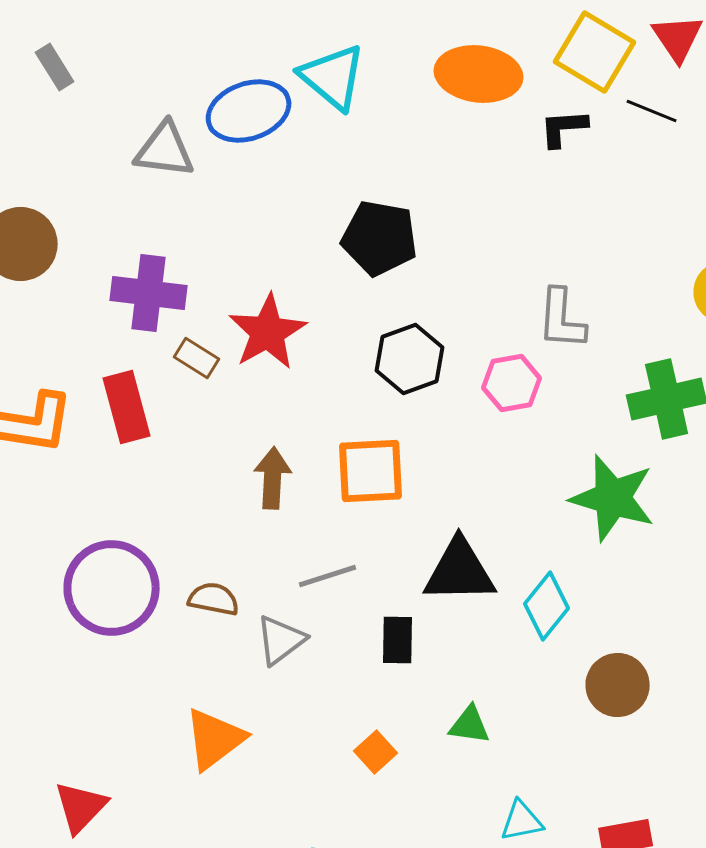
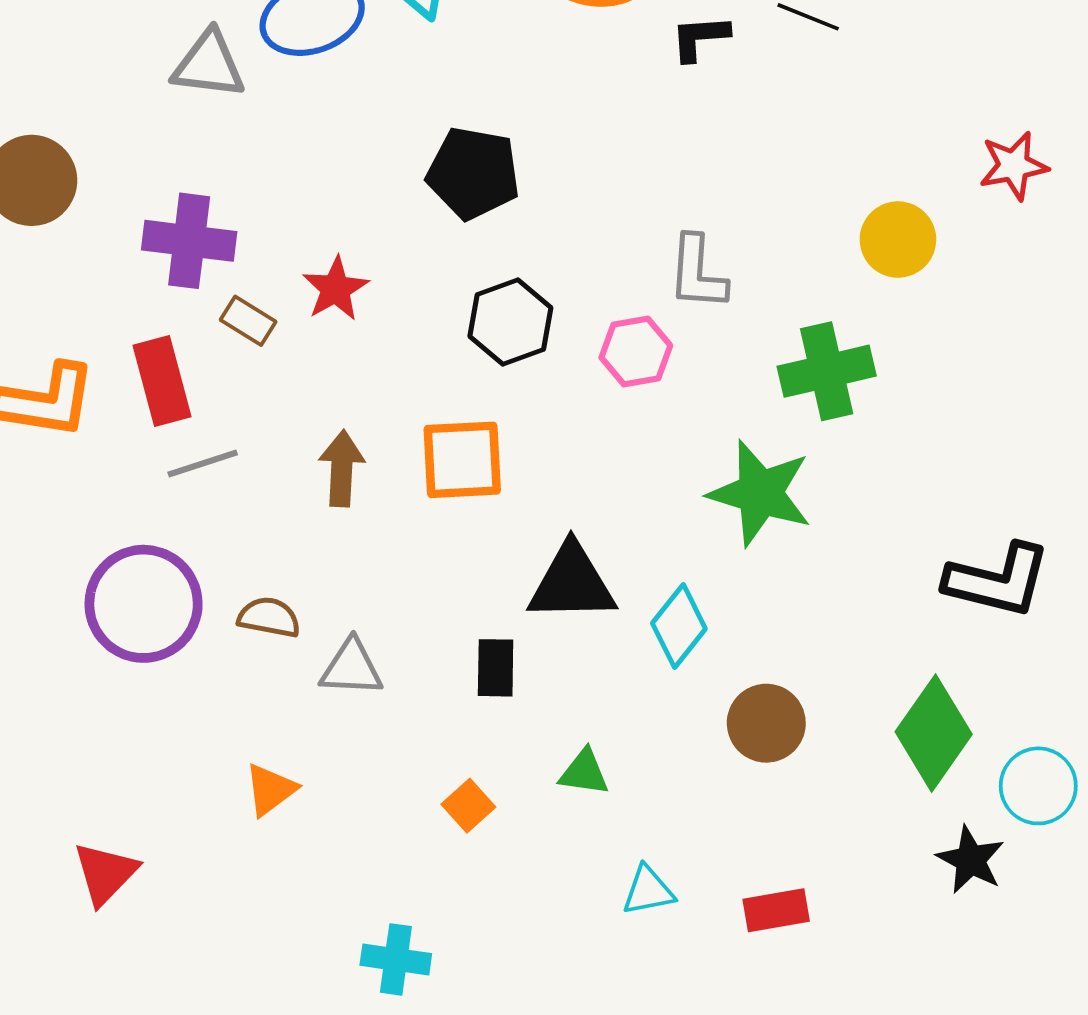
red star: (268, 332) -> (336, 289), size x0.7
gray line: (328, 576) -> (203, 464), moved
gray triangle: (281, 640) -> (352, 668), turned 40
orange triangle: (215, 739) -> (270, 790), size x0.7

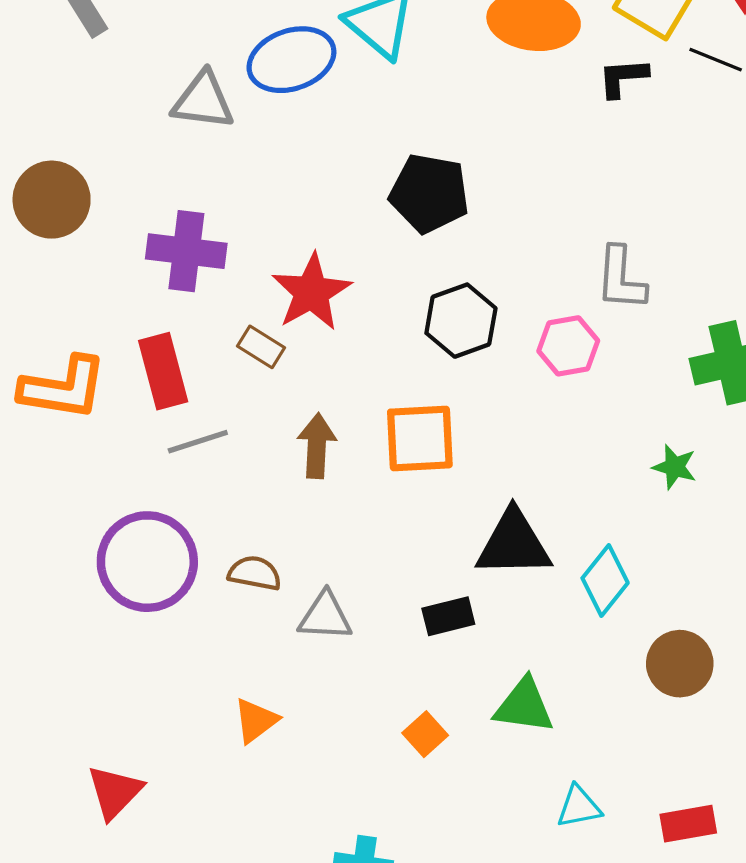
red star: (336, 289) -> (311, 292), size x1.4
brown rectangle: (248, 321) -> (261, 347), moved
green star: (760, 493) -> (675, 467), size x0.5
black rectangle: (496, 668) -> (448, 616), turned 75
green triangle: (584, 772) -> (524, 706), size x1.4

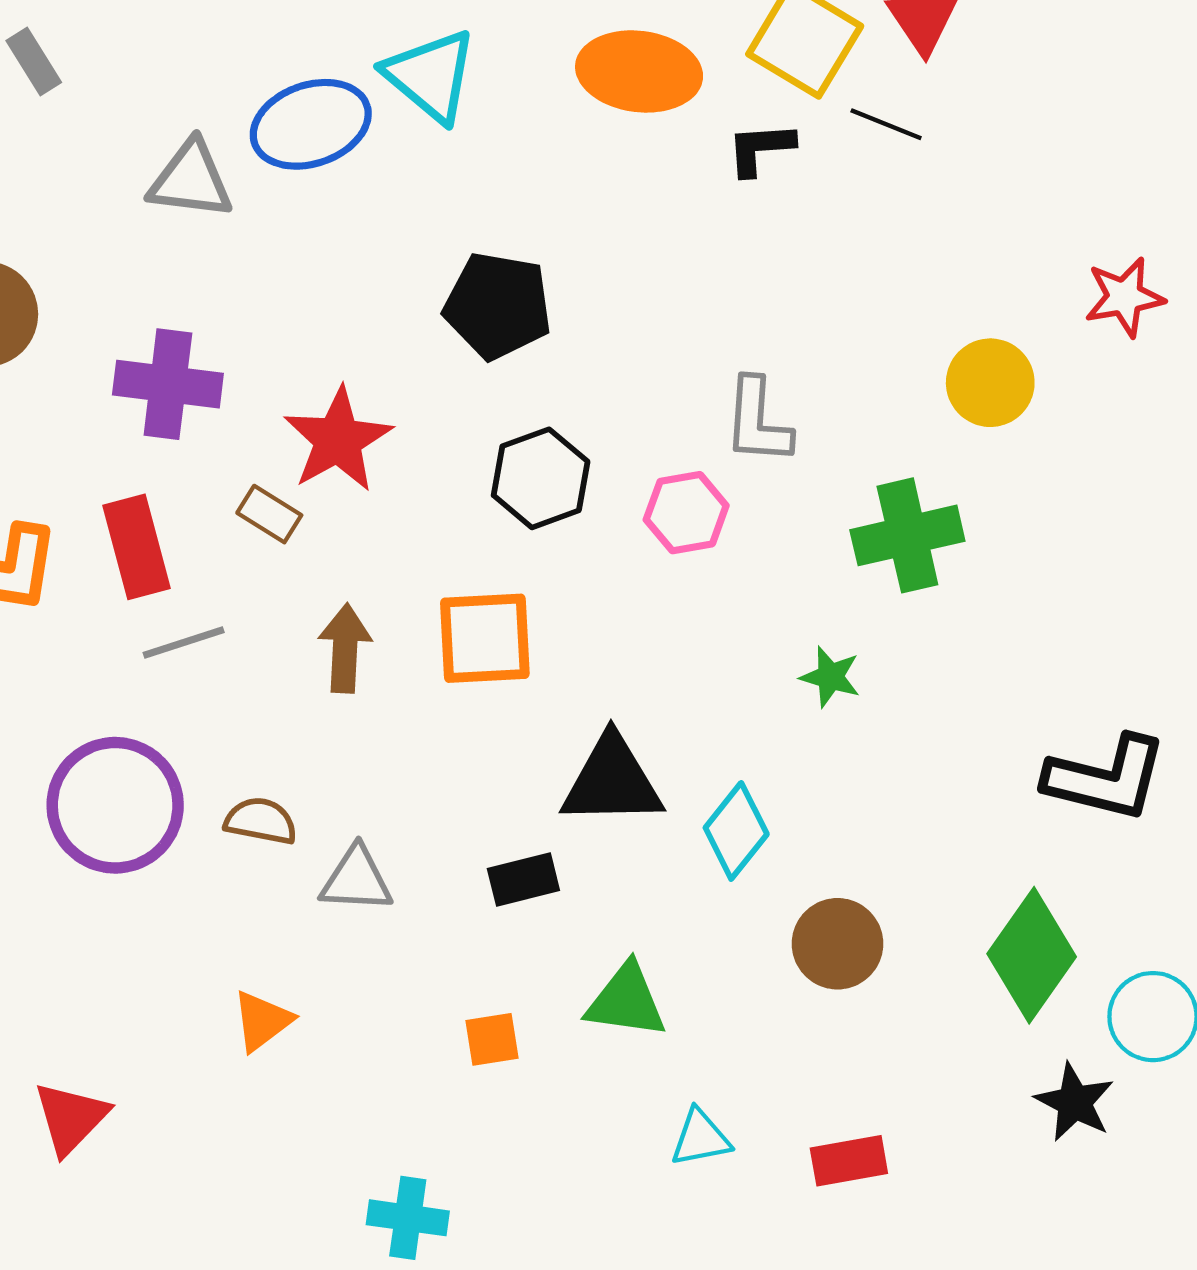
orange square: (425, 734) -> (492, 1039), turned 33

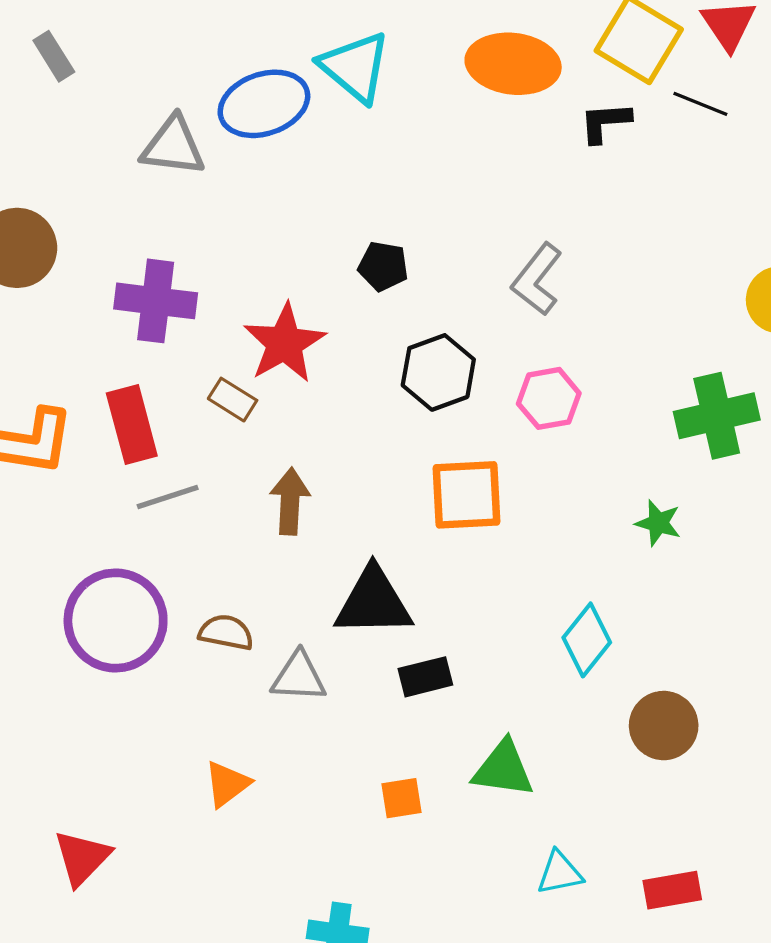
black pentagon: (498, 306) -> (383, 266), moved, size x0.6
gray L-shape: (758, 421) -> (537, 279), moved, turned 34
orange square: (485, 638) -> (466, 495), moved
black triangle: (612, 781) -> (373, 602), moved

